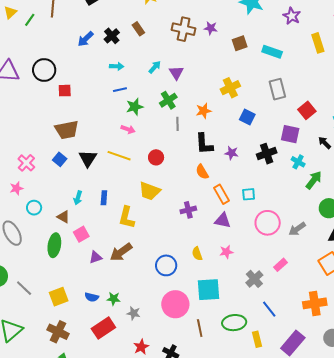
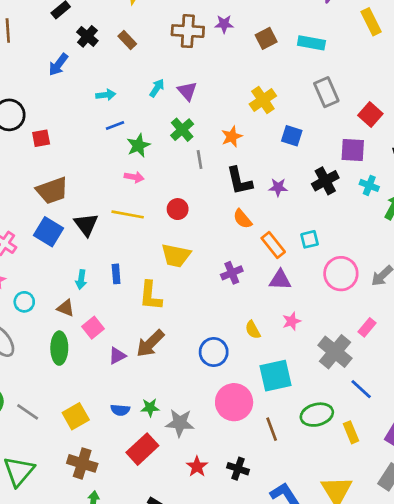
black cross: (112, 36) -> (87, 36), moved
blue square: (60, 159) -> (49, 232), size x1.5
gray cross: (254, 279) -> (335, 352), size x1.4
gray star: (134, 313) -> (180, 423), size x1.5

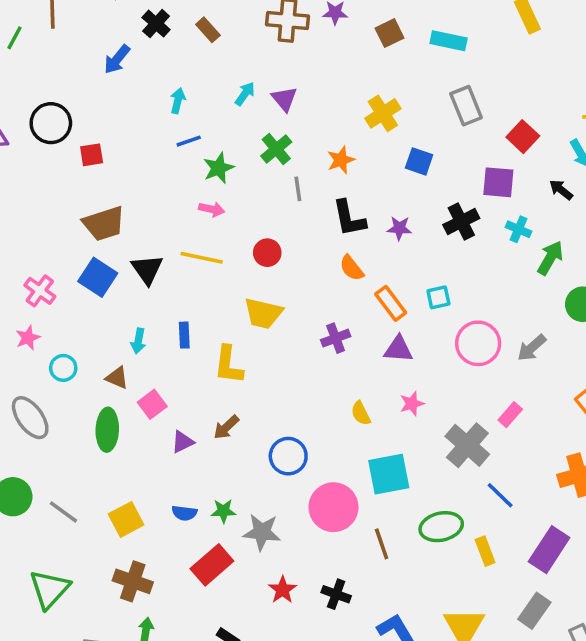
cyan arrow: (106, 95) -> (178, 101), turned -72
brown arrow: (150, 343) -> (226, 427), size x0.7
blue circle: (214, 352) -> (288, 456), moved

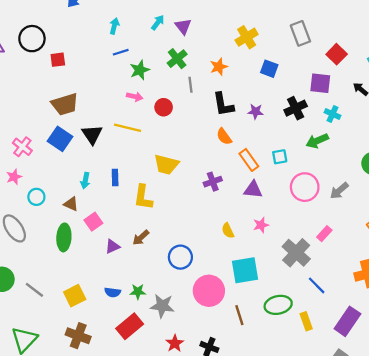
red circle: (267, 253) -> (164, 107), moved
green arrow: (550, 258) -> (317, 141), moved, turned -145

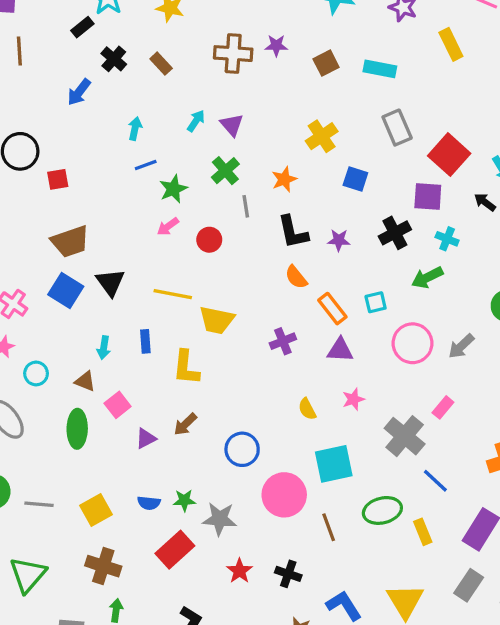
red square: (337, 54) -> (449, 155), size x1.4
pink arrow: (135, 97) -> (168, 226), turned 133
yellow line: (127, 128) -> (173, 294), moved
gray line: (34, 290) -> (39, 504), turned -30

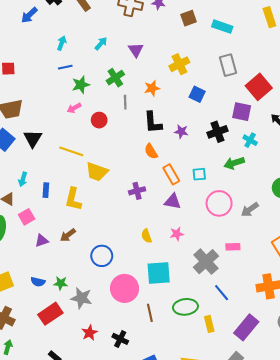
purple triangle: (232, 125) -> (136, 50), moved
blue rectangle: (145, 341) -> (46, 190), moved
pink rectangle: (443, 407) -> (233, 247), turned 40

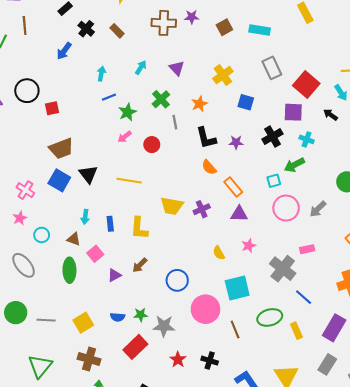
yellow trapezoid: (97, 172) -> (172, 206), moved
cyan square: (199, 174) -> (274, 181), moved

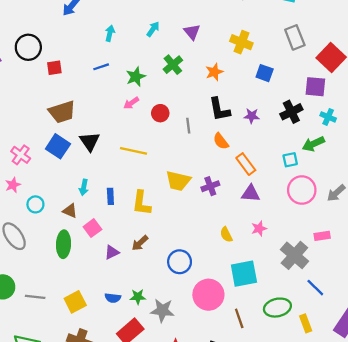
yellow cross: (223, 75) -> (241, 42), turned -36
blue line: (109, 97) -> (101, 67), moved
gray line: (175, 122) -> (188, 126), moved

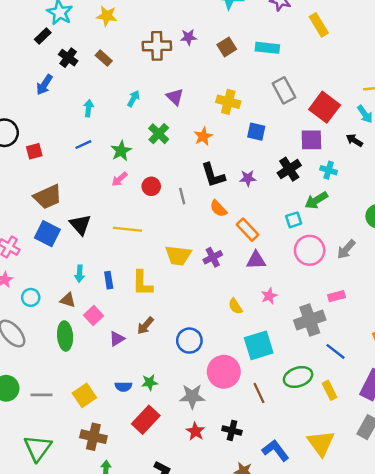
gray cross: (294, 255) -> (310, 320), turned 36
gray star: (162, 310) -> (192, 396), moved

